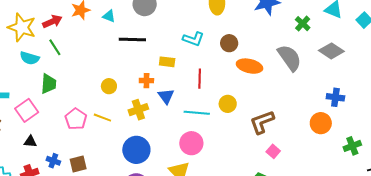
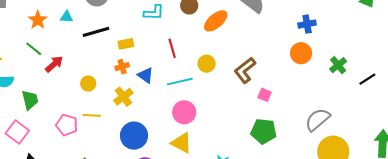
red arrow: (52, 21) -> (54, 64), moved
green line: (55, 47) -> (34, 49), moved
yellow rectangle: (167, 62) -> (126, 44), moved
orange ellipse: (250, 66) -> (216, 21), turned -35

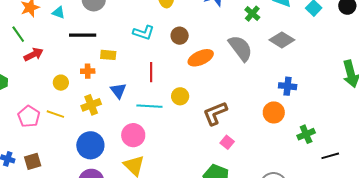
orange cross: (122, 67) -> (88, 71), moved
pink circle: (184, 112) -> (133, 135), moved

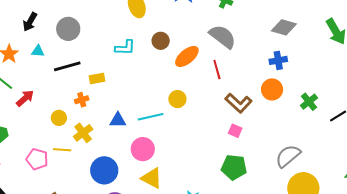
gray diamond: (282, 40) -> (284, 27), moved
red line: (151, 72) -> (217, 70), moved
blue triangle: (118, 91) -> (118, 120), moved, turned -36
yellow cross: (91, 105) -> (83, 133), moved
brown L-shape: (215, 113) -> (239, 103), moved, turned -100

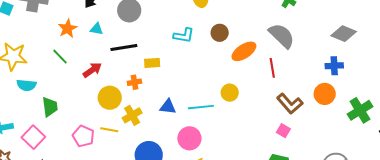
red arrow: (25, 98) -> (92, 70), moved
green cross: (309, 102) -> (360, 110), size x1.4
yellow circle: (59, 118) -> (110, 98), size x1.5

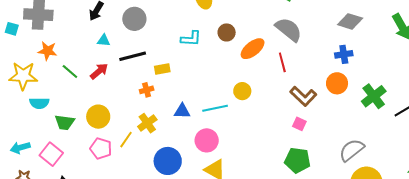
orange star: (68, 28) -> (47, 51), moved, turned -30
red arrow: (92, 70) -> (99, 71), moved
yellow circle: (110, 98) -> (98, 117), moved
green trapezoid: (50, 107) -> (65, 122), turned 110
yellow line: (109, 130) -> (126, 140), turned -60

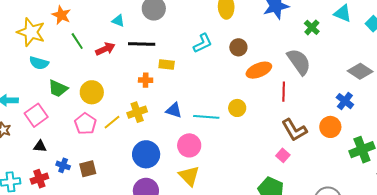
cyan L-shape: (191, 39) -> (203, 43), turned -45
blue cross: (344, 54) -> (345, 101), turned 30

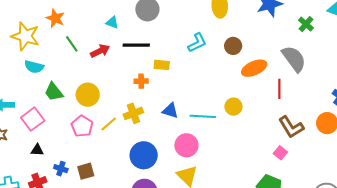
green trapezoid: (58, 88) -> (54, 92), turned 30

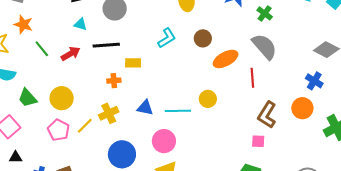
green cross: (306, 24) -> (265, 13), moved
brown L-shape: (291, 127) -> (267, 115), turned 68
pink square: (280, 153) -> (258, 141), turned -32

